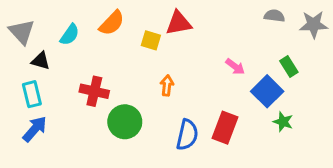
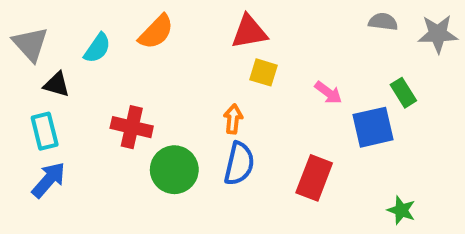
yellow square: (151, 40) -> (263, 72), moved
blue square: (267, 91) -> (373, 127), turned 32
green star: (283, 122) -> (401, 210), moved
blue semicircle: (187, 135) -> (239, 164), moved

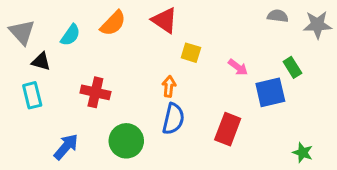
red triangle: (249, 32) -> (165, 20), moved, turned 44
green circle: (174, 170) -> (126, 141), moved
blue arrow: (49, 180) -> (66, 147), moved
green star: (401, 210) -> (303, 153), moved

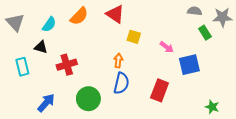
black triangle: (41, 61) -> (41, 47), moved
green rectangle: (292, 67) -> (205, 33), moved
red cross: (95, 92) -> (67, 65), turned -30

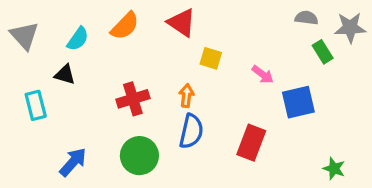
red cross: (67, 65) -> (133, 99), moved

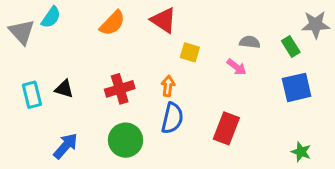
gray semicircle: (306, 18) -> (250, 42), moved
cyan semicircle: (78, 39) -> (51, 17), moved
black triangle: (65, 75) -> (64, 89), moved
blue square: (298, 102) -> (297, 87), moved

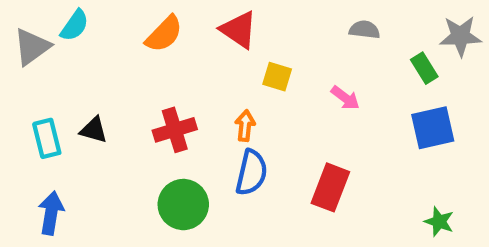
gray triangle: (22, 32) -> (32, 47), turned 36
gray semicircle: (250, 42) -> (364, 30), moved
blue arrow: (66, 146) -> (51, 213), moved, turned -32

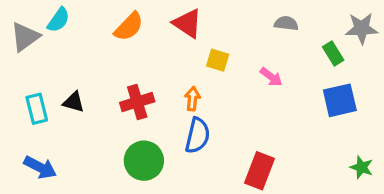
red rectangle: (330, 187) -> (259, 171), moved
blue arrow: (51, 213) -> (40, 167), turned 108
green star: (439, 222) -> (362, 167), moved

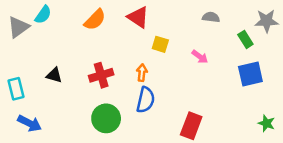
cyan rectangle: (37, 109) -> (16, 89), moved

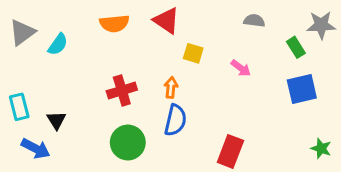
cyan semicircle: (43, 15) -> (58, 44), moved
orange semicircle: (95, 20) -> (114, 24), turned 40
black triangle: (54, 75) -> (56, 120), moved, turned 42

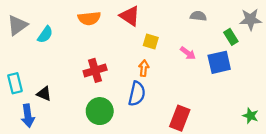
orange arrow: (171, 87) -> (144, 68), moved
blue square: (302, 89) -> (219, 62), moved
black triangle: (56, 120) -> (44, 94), turned -35
blue arrow: (36, 148) -> (28, 116), turned 55

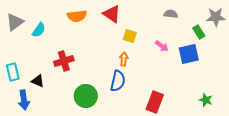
red cross: (95, 70) -> (64, 61), moved
green star: (250, 116) -> (206, 100), moved

